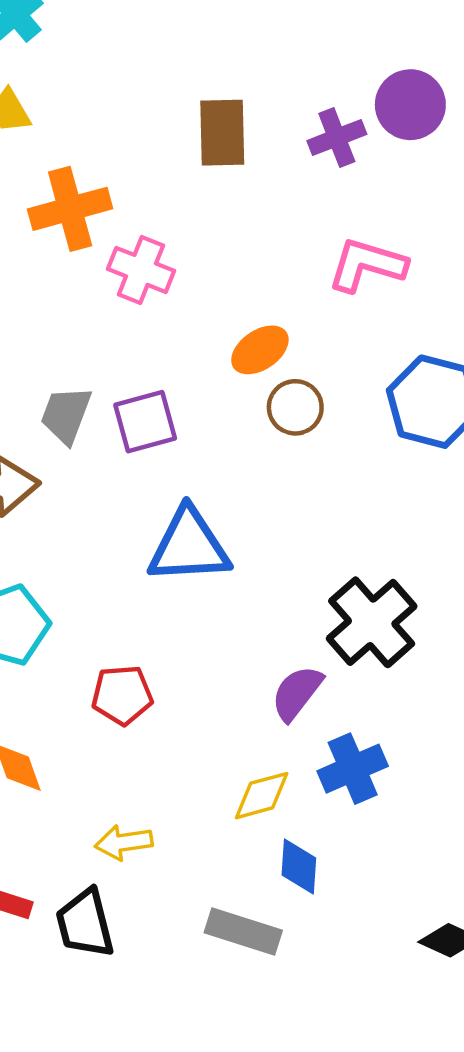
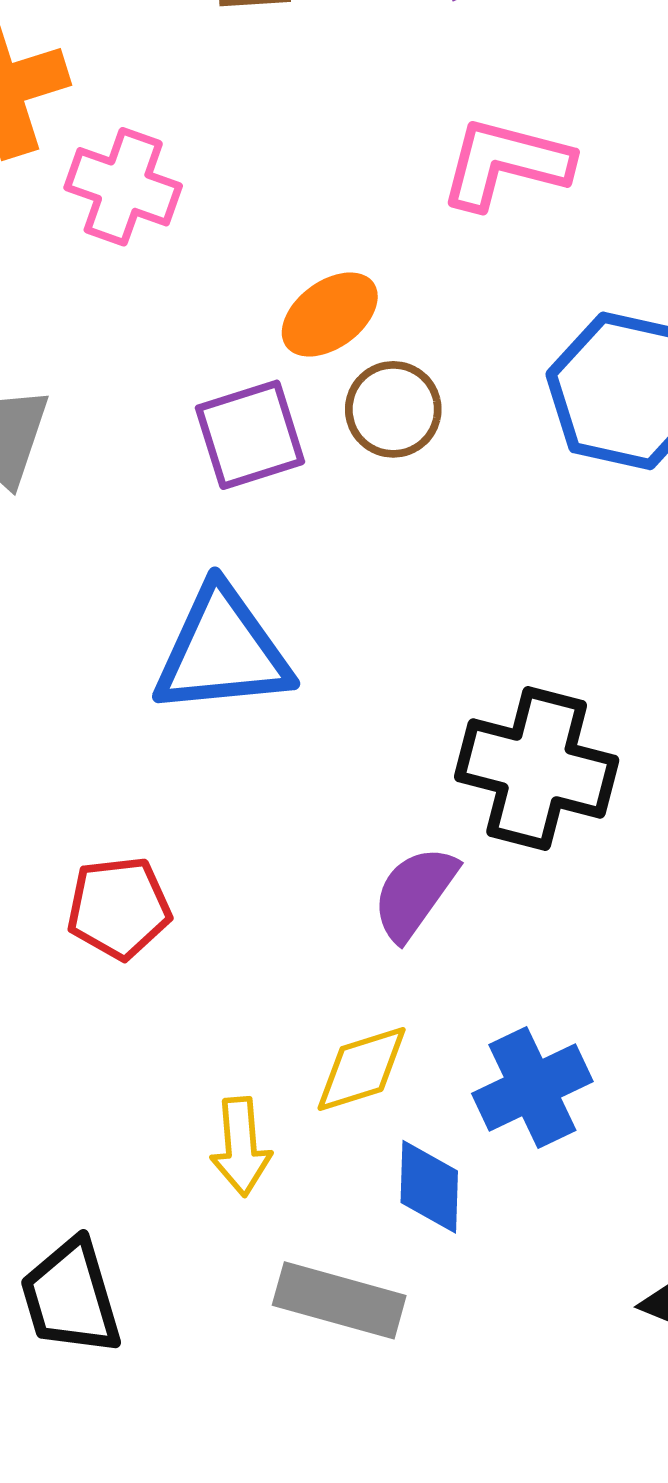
purple square: (145, 422) -> (250, 435), moved
black cross: (372, 622) -> (537, 769), turned -32
blue cross: (353, 769) -> (532, 1088), moved
yellow arrow: (124, 842) -> (241, 1147), moved, turned -84

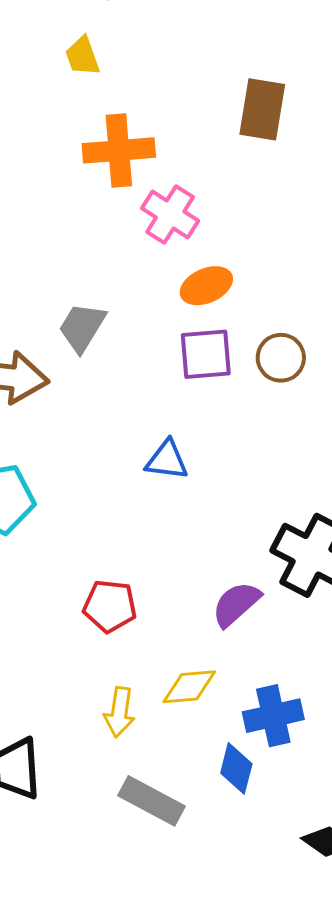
orange ellipse: (330, 314) -> (206, 286), moved
blue triangle: (222, 651) -> (167, 460), size x0.6
red pentagon: (119, 908) -> (110, 606), moved
blue diamond: (429, 1187) -> (236, 768), moved

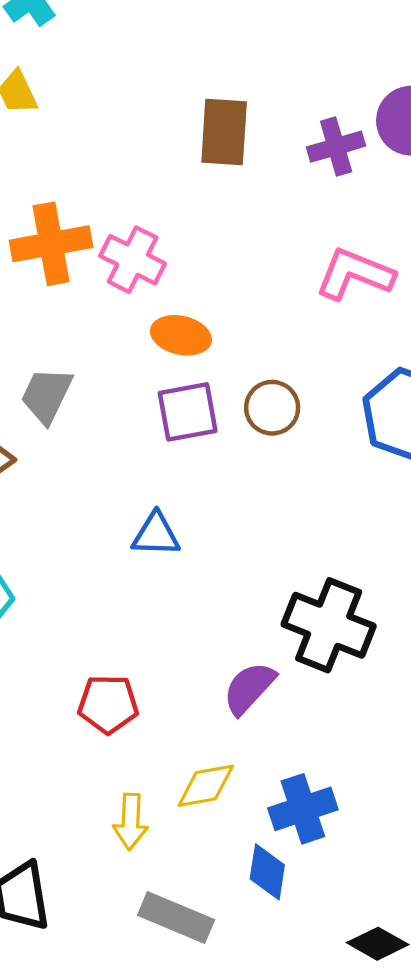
orange cross: (119, 150) -> (51, 244), moved
orange ellipse: (206, 286) -> (181, 335), turned 42

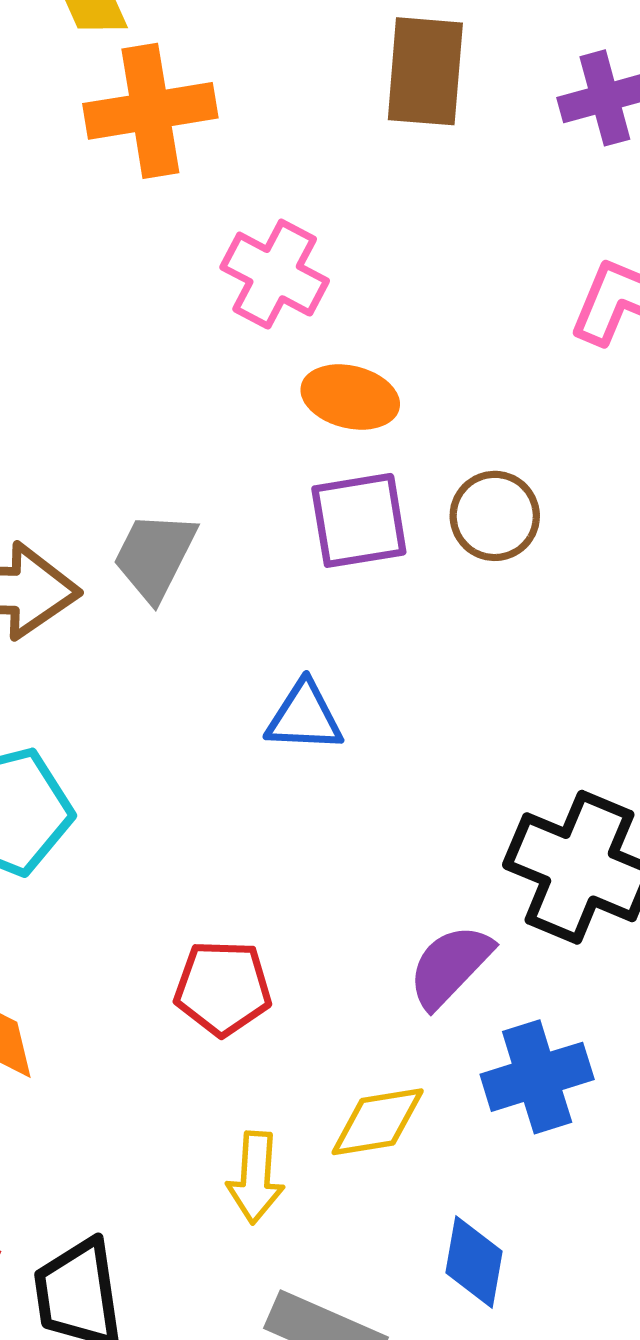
orange cross: (51, 244) -> (150, 111), moved
gray trapezoid: (47, 395) -> (155, 556), moved
blue cross: (303, 809) -> (537, 1077), moved

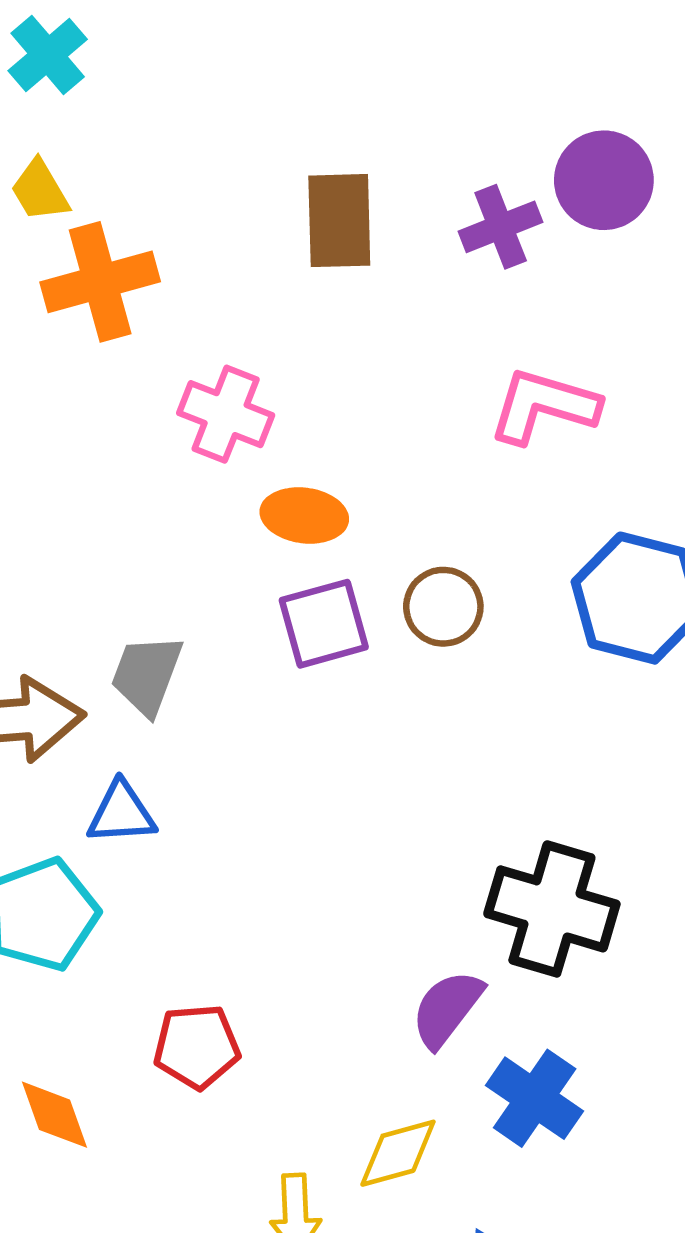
blue triangle: (304, 717) -> (121, 813), moved
red pentagon: (223, 988) -> (197, 1046), moved
blue cross: (537, 1077) -> (535, 1098), turned -32

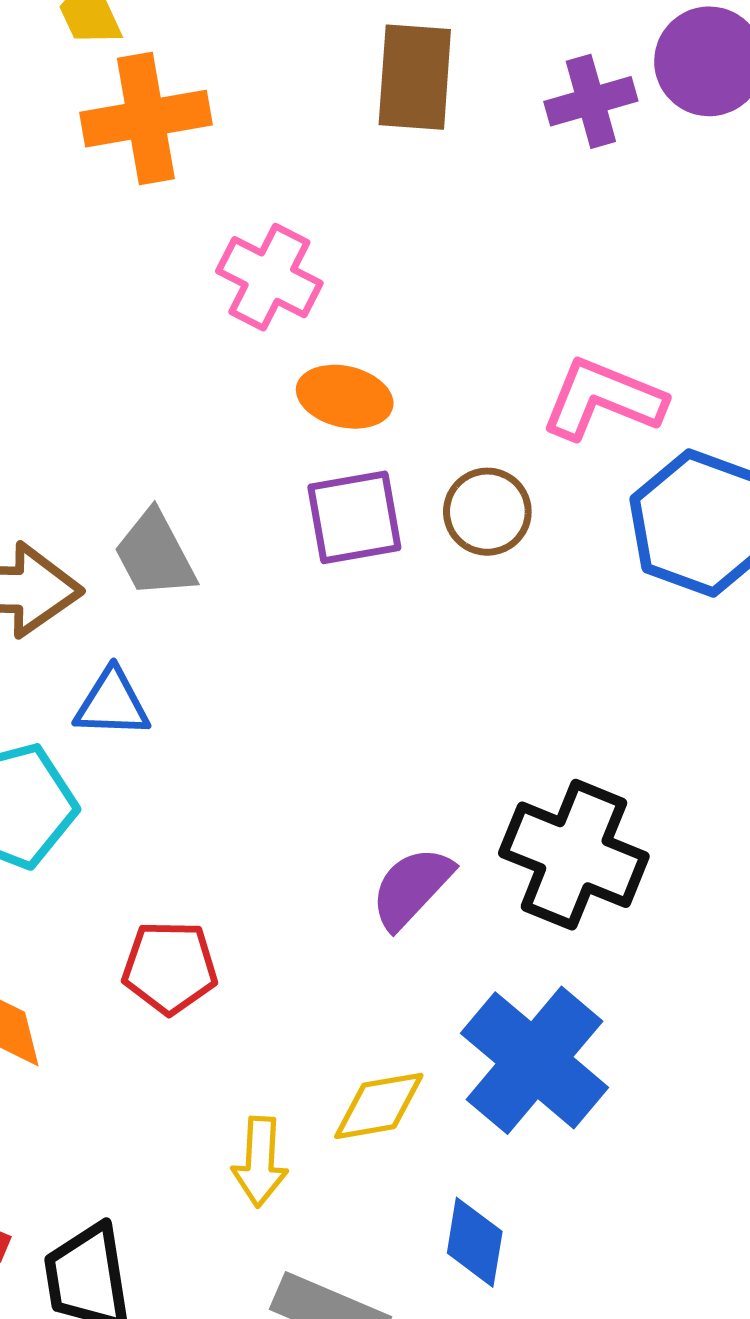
pink L-shape: (544, 406) -> (603, 399), moved
gray trapezoid: (147, 675) -> (155, 554), turned -54
purple semicircle: (447, 1009) -> (412, 888), moved
blue cross: (535, 1098) -> (534, 1060), size x1.4

